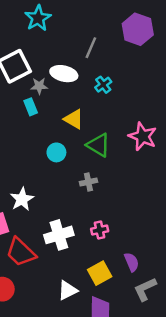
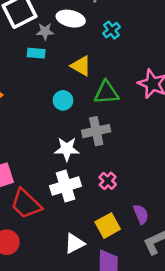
cyan rectangle: (31, 107) -> (36, 53), turned -63
green triangle: (98, 145) -> (106, 93), turned -35
gray cross: (88, 182) -> (96, 131), size x1.5
white star: (22, 199) -> (67, 149), moved, turned 30
pink cross: (100, 230) -> (108, 181), turned -35

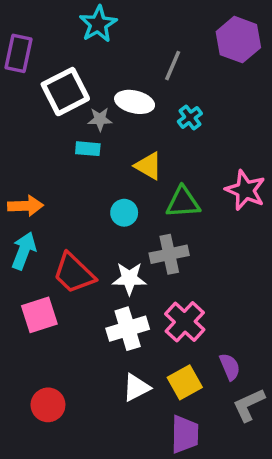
pink cross: (108, 181) -> (185, 322), size x1.6
red trapezoid: (26, 204) -> (74, 273), moved
white triangle: (74, 244) -> (136, 388), moved

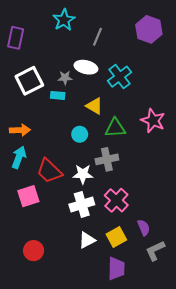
gray line: (173, 66) -> (97, 37), moved
white square: (65, 92) -> (29, 81), moved
cyan cross: (190, 117) -> (120, 77), size x1.6

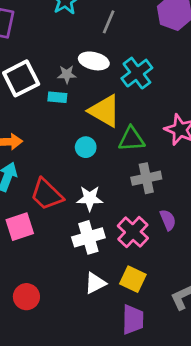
yellow triangle: (94, 106) -> (105, 111), size x1.5
gray cross: (107, 159) -> (146, 178), moved
purple semicircle: (144, 228) -> (168, 220), moved
yellow square: (116, 237) -> (133, 279), turned -36

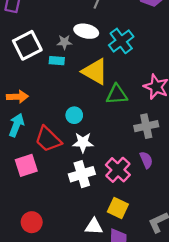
cyan circle: (86, 147) -> (74, 115), moved
gray cross: (146, 178) -> (146, 126), moved
white triangle: (95, 283) -> (94, 227), moved, turned 30

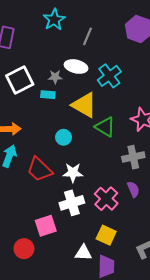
green triangle: (117, 94) -> (105, 127), turned 35
cyan circle: (74, 115) -> (64, 137), moved
pink square: (26, 165) -> (46, 226), moved

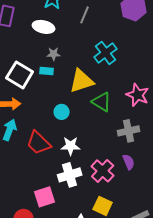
white ellipse: (76, 66) -> (44, 27), moved
white square: (20, 80) -> (20, 75), moved, turned -32
yellow triangle: (84, 105) -> (82, 81), turned -48

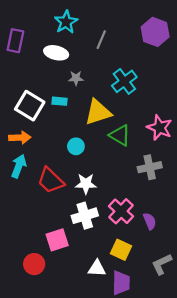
gray star: (54, 54) -> (76, 78), moved
purple semicircle: (129, 162) -> (150, 221), moved

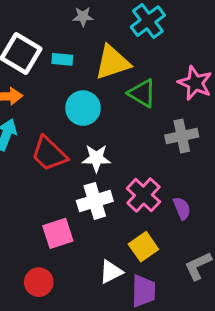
cyan rectangle: (59, 101) -> (62, 59), moved
cyan circle: (76, 146) -> (83, 108), size x1.5
yellow square: (121, 250) -> (143, 247), turned 30
red circle: (34, 264) -> (39, 282), moved
white triangle: (97, 268) -> (111, 272), turned -30

